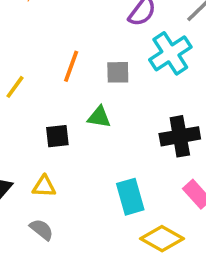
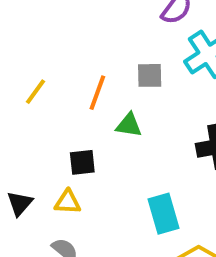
orange line: (71, 66) -> (97, 93), moved
black square: (57, 136) -> (82, 162), moved

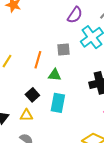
black square: (82, 162) -> (32, 95), turned -32
cyan rectangle: (163, 214) -> (58, 103), moved, turned 30

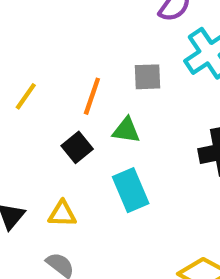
black square: (32, 95) -> (77, 147), moved
cyan rectangle: (58, 103) -> (131, 190), turned -36

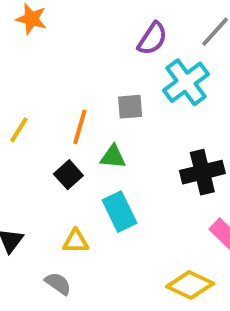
yellow triangle: (62, 214) -> (76, 241), moved

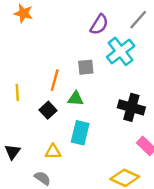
yellow line: (19, 130) -> (17, 92), moved, turned -35
black cross: (202, 172) -> (131, 107), turned 30
cyan rectangle: (120, 212) -> (80, 133), turned 40

